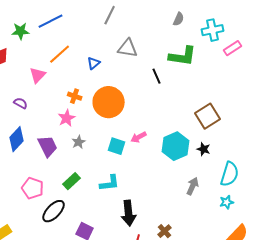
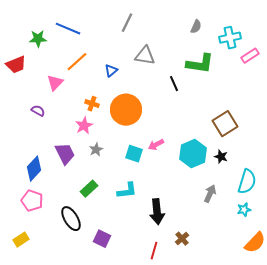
blue line: (51, 21) -> (68, 29), turned 50
blue diamond: (17, 139) -> (34, 169), moved
pink pentagon: (33, 188) -> (32, 201), moved
black ellipse: (54, 211) -> (71, 219), turned -75
black arrow: (129, 213) -> (157, 212), moved

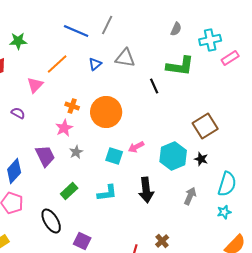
blue line: (68, 29) -> (76, 31), moved
blue triangle: (111, 71) -> (95, 64), moved
black arrow: (157, 212) -> (146, 190), moved

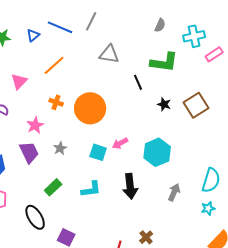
orange line: (57, 64) -> (54, 65), moved
blue triangle: (95, 64) -> (33, 35), moved
brown square: (205, 126) -> (196, 105), moved
pink star: (64, 128) -> (35, 125), moved
black star: (201, 159) -> (164, 104), moved

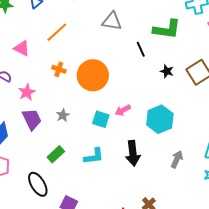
pink triangle: (19, 81) -> (22, 48), turned -48
pink star: (35, 125) -> (27, 92), moved

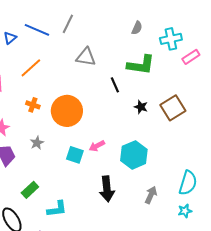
gray star: (63, 115) -> (37, 143), moved
cyan L-shape: (94, 156) -> (57, 209), moved

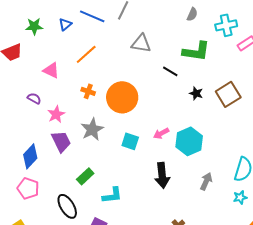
black line: (115, 85) -> (170, 71), turned -35
gray star: (37, 143) -> (92, 129), size x1.6
pink arrow: (97, 146) -> (161, 133), moved

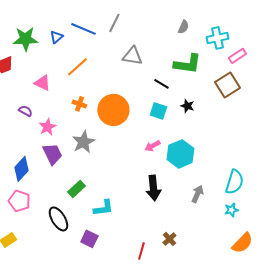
green star: (34, 26) -> (25, 39), size x1.4
brown square: (228, 94) -> (227, 85), moved
cyan square: (130, 141) -> (158, 111), moved

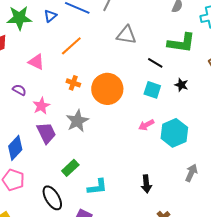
black arrow: (153, 188) -> (146, 184), moved, size x0.7

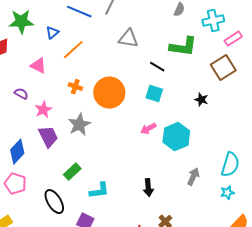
blue triangle: (50, 16) -> (52, 33), moved
black star: (181, 85) -> (201, 100), moved

